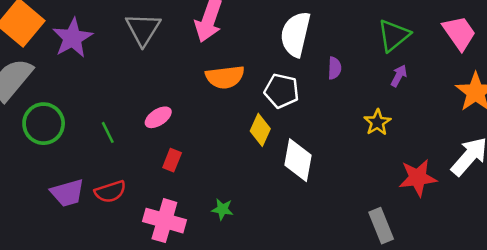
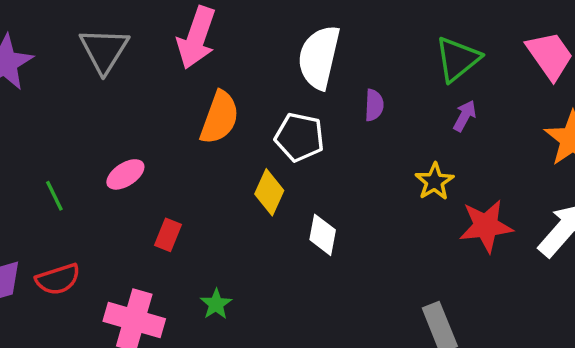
orange semicircle: (225, 77) -> (220, 118), turned -63
red rectangle: (172, 160) -> (168, 235), moved
white diamond: (298, 160) -> (323, 235), size x0.7
red star: (418, 178) -> (486, 226), moved
green star: (222, 209) -> (216, 304), turned 30

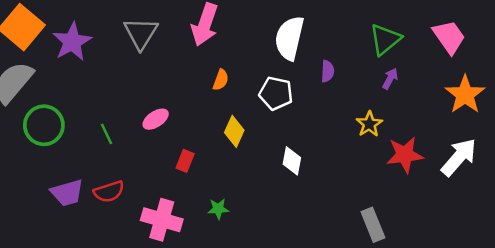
orange semicircle: (220, 118) -> (221, 80), size x0.6
yellow diamond: (269, 192) -> (234, 131), moved
green star: (216, 304) -> (218, 209), turned 30

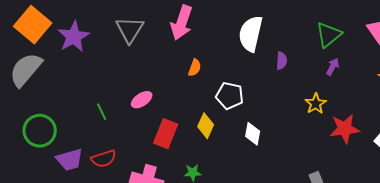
white pentagon: (276, 93) -> (230, 96), moved
green circle: (44, 125) -> (40, 131), moved
yellow diamond: (234, 131) -> (206, 126), moved
red rectangle: (185, 161) -> (166, 134), size x1.6

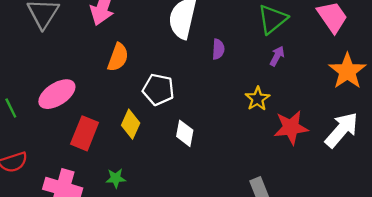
orange semicircle: (195, 68) -> (118, 57), size x1.4
pink ellipse: (142, 100) -> (57, 94), size x1.5

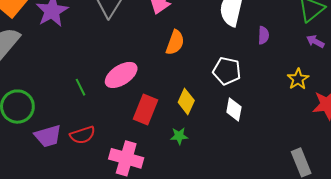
purple arrow: (277, 56) -> (315, 41), turned -90
white pentagon: (158, 89) -> (227, 71), moved
green star: (116, 178) -> (179, 136), moved

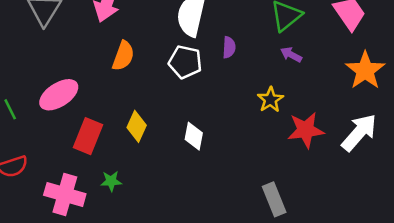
white pentagon: (227, 71) -> (185, 62), moved
green star: (179, 136) -> (111, 181), moved

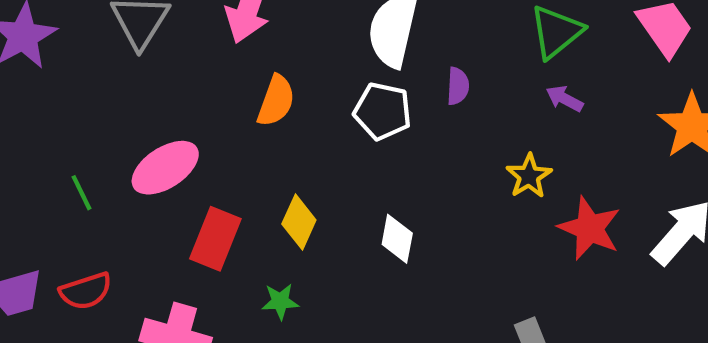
red star: (306, 130) -> (590, 228), turned 30
green star: (111, 181) -> (280, 301), moved

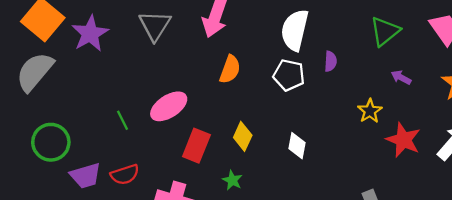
purple arrow: (564, 99) -> (401, 77), moved
green star: (280, 301) -> (232, 180), turned 30

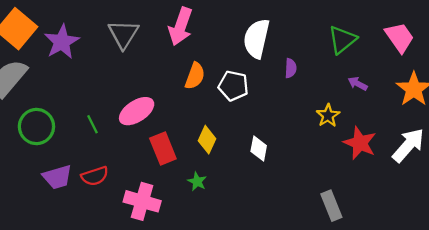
white pentagon: (289, 75) -> (233, 86), moved
green circle: (51, 142) -> (36, 127), moved
red rectangle: (196, 146) -> (163, 149), turned -44

